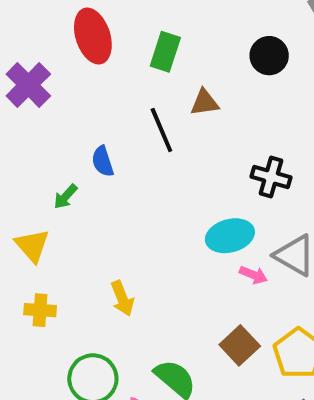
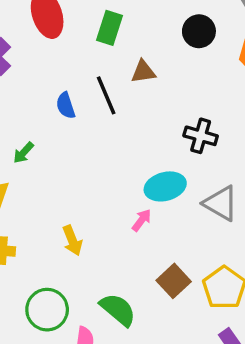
blue semicircle: (103, 161) -> (66, 105), moved
pink arrow: (253, 275) -> (142, 220), moved, turned -75

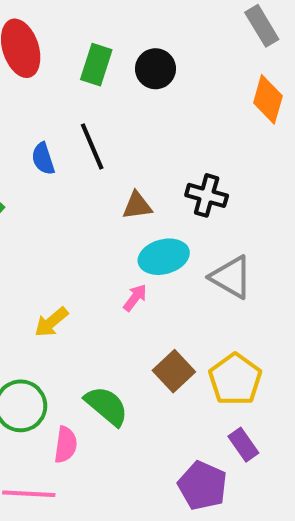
black circle: (199, 31) -> (156, 69), moved
brown triangle: (143, 72) -> (137, 206), moved
yellow arrow: (72, 240) -> (51, 322), turned 72

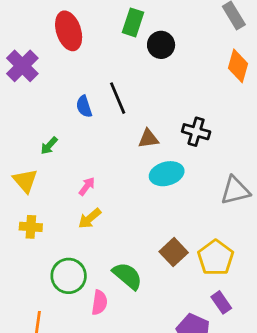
green rectangle: (96, 65) -> (133, 22), moved
gray triangle: (231, 277) -> (235, 190), moved, turned -44
pink arrow: (135, 298) -> (87, 186), moved

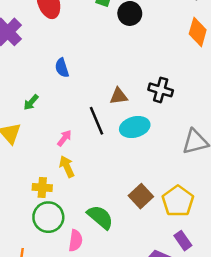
black line: (118, 98) -> (96, 121), moved
yellow arrow: (90, 218) -> (67, 167), turned 105
yellow cross: (31, 227) -> (42, 187), moved

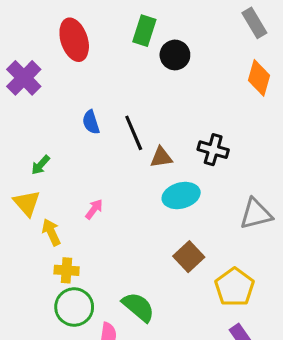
green arrow: (31, 102) -> (41, 165), moved
black line: (96, 121) -> (134, 133), moved
yellow arrow: (67, 167) -> (51, 232), moved
brown square: (141, 196) -> (189, 257), moved

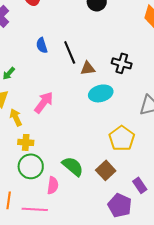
pink arrow: (94, 209) -> (44, 102), size x1.6
brown square: (189, 257) -> (106, 170), moved
yellow pentagon: (235, 287) -> (122, 138), moved

